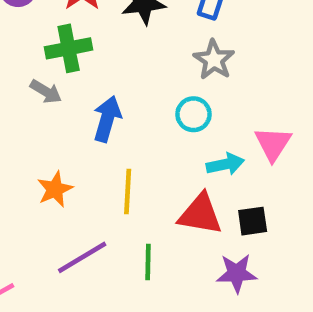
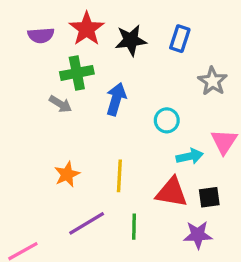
gray star: (214, 60) -> (213, 81), moved
blue arrow: (107, 119) -> (116, 99), moved

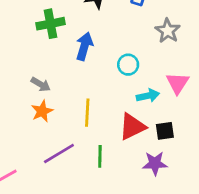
gray arrow: (60, 104) -> (41, 84), moved
red triangle: (172, 192) -> (132, 127), turned -36

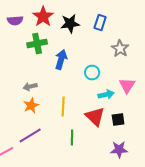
gray arrow: (41, 84) -> (30, 86), turned 136
red triangle: (132, 127) -> (95, 116), turned -50
purple line: (59, 154) -> (30, 136), moved
purple star: (155, 163) -> (119, 150), moved

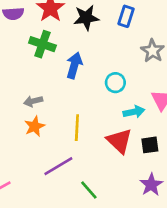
green cross: (37, 44) -> (42, 44), turned 30
purple line: (30, 136) -> (58, 166), moved
green line: (72, 138) -> (89, 190), moved, turned -42
purple star: (119, 150) -> (151, 185), turned -30

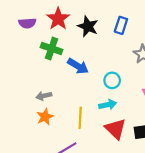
black star: (86, 18) -> (88, 26), turned 30
blue arrow: (74, 65) -> (78, 66), turned 105
cyan arrow: (134, 112) -> (108, 105), moved

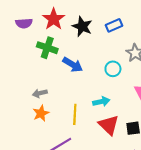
blue rectangle: (121, 25) -> (114, 25), turned 49
cyan circle: (112, 80) -> (113, 69), moved

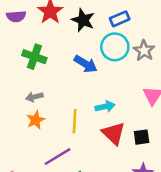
green cross: (47, 48) -> (34, 57), moved
blue arrow: (73, 65) -> (86, 64), moved
cyan circle: (113, 69) -> (115, 47), moved, size x1.5

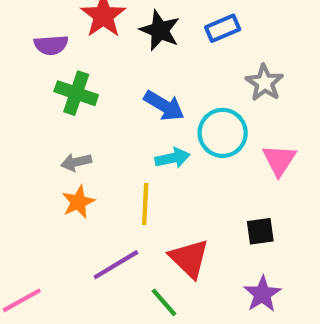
purple semicircle: (16, 16) -> (51, 45), moved
cyan circle: (115, 47) -> (223, 133), moved
cyan arrow: (105, 107) -> (172, 158), moved
red triangle: (114, 133) -> (189, 258), moved

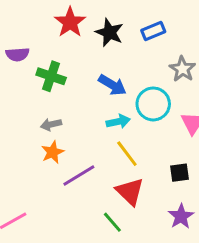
purple semicircle: (51, 45) -> (17, 54), moved
yellow line: (145, 204) -> (127, 154), moved, turned -40
purple line: (116, 265) -> (79, 176), moved

